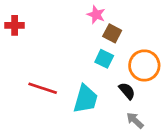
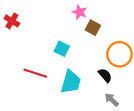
red cross: (15, 25) -> (12, 21), turned 32
cyan square: (104, 59) -> (62, 49), moved

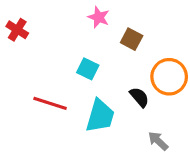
pink star: (80, 12) -> (99, 17), moved
black semicircle: (105, 75) -> (139, 97), moved

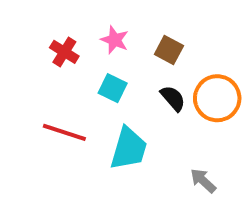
pink star: (99, 17) -> (115, 40), moved
red cross: (17, 30) -> (64, 52), moved
black semicircle: (139, 97) -> (173, 98), moved

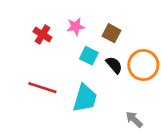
pink star: (115, 40) -> (76, 27), turned -30
cyan square: (113, 88) -> (89, 56), moved

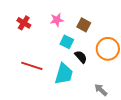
red cross: (42, 34) -> (24, 23), moved
black semicircle: (114, 65) -> (81, 57), moved

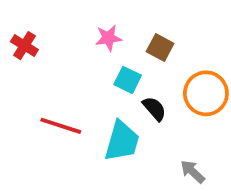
red cross: (24, 23) -> (24, 46), moved

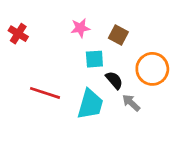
cyan square: (128, 80) -> (94, 59), turned -30
gray arrow: (193, 172) -> (131, 103), moved

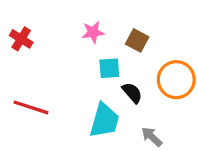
red line: (45, 93) -> (31, 107), moved
gray arrow: (131, 103) -> (152, 137), moved

